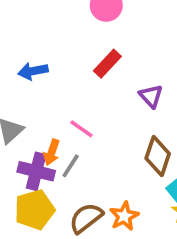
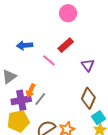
pink line: (81, 129) -> (49, 60), moved
purple cross: (36, 171) -> (21, 100), turned -30

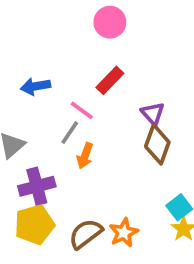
orange arrow: (31, 91) -> (85, 156), moved
brown diamond: (88, 98) -> (157, 144), moved
gray line: (40, 99) -> (70, 133), moved

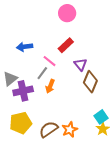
purple triangle: (153, 114) -> (81, 64), moved
purple cross: (37, 186) -> (23, 91), moved

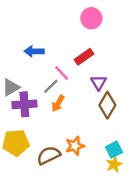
orange star: (70, 130) -> (75, 146), moved

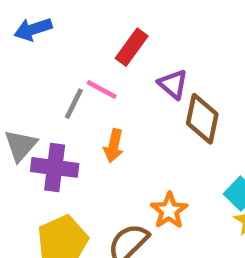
blue arrow: (34, 51) -> (33, 29), moved
gray line: (51, 86) -> (74, 104), moved
purple cross: (24, 104) -> (55, 167), turned 30

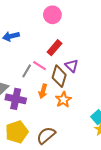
brown diamond: (202, 119) -> (59, 76), moved
orange star: (169, 211) -> (63, 100), moved

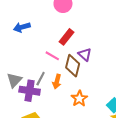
gray line: (27, 71) -> (41, 79), moved
orange star: (63, 100) -> (79, 99), moved

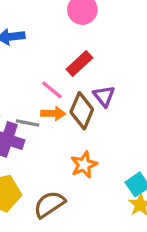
gray line: (41, 79) -> (28, 123), turned 64
orange arrow: (57, 82) -> (53, 113), moved, turned -112

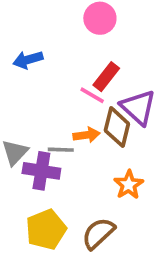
pink line: (52, 90) -> (92, 95), moved
purple triangle: (104, 96) -> (138, 107), size x1.5

